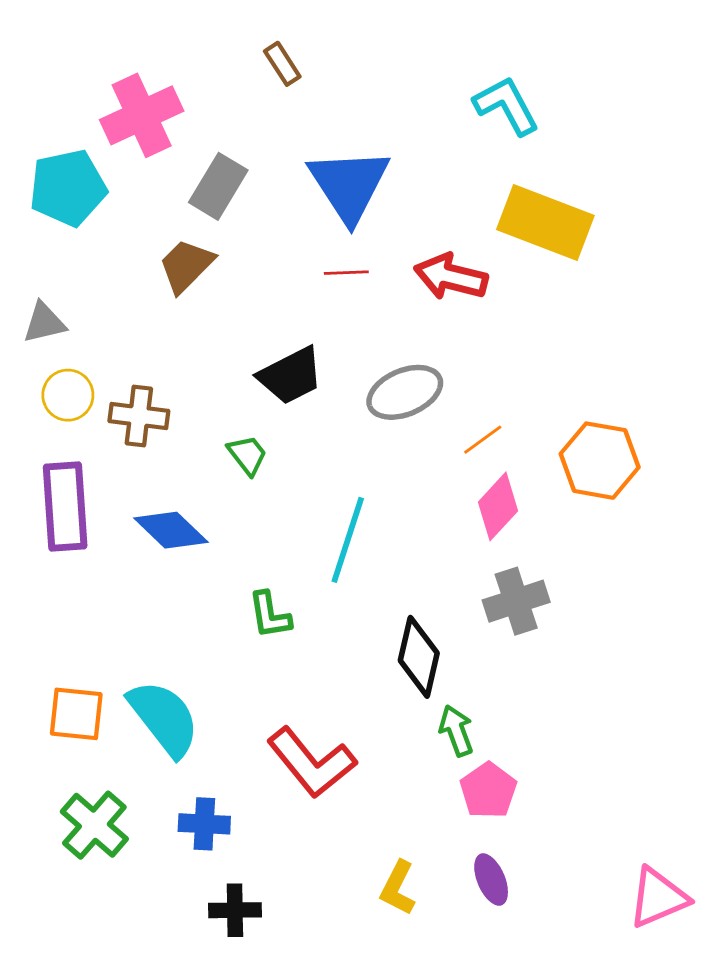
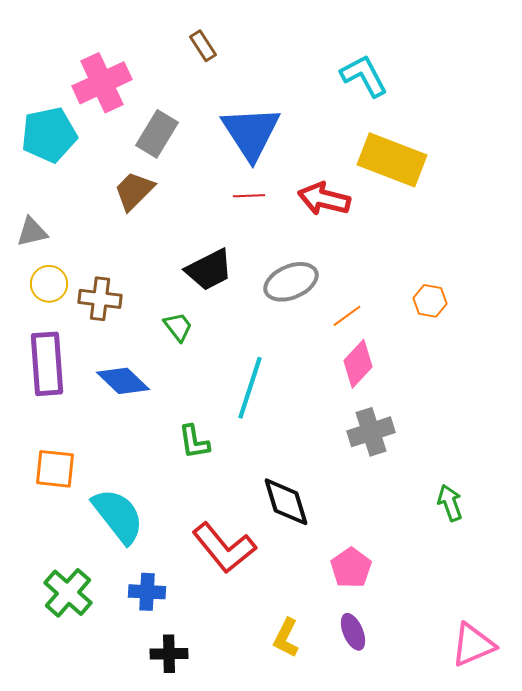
orange hexagon: (600, 461) -> (430, 301), moved, size x0.6
black diamond: (419, 657) -> (286, 502), moved, turned -30
orange square: (76, 714) -> (55, 469), moved
green arrow: (456, 731) -> (450, 503), moved

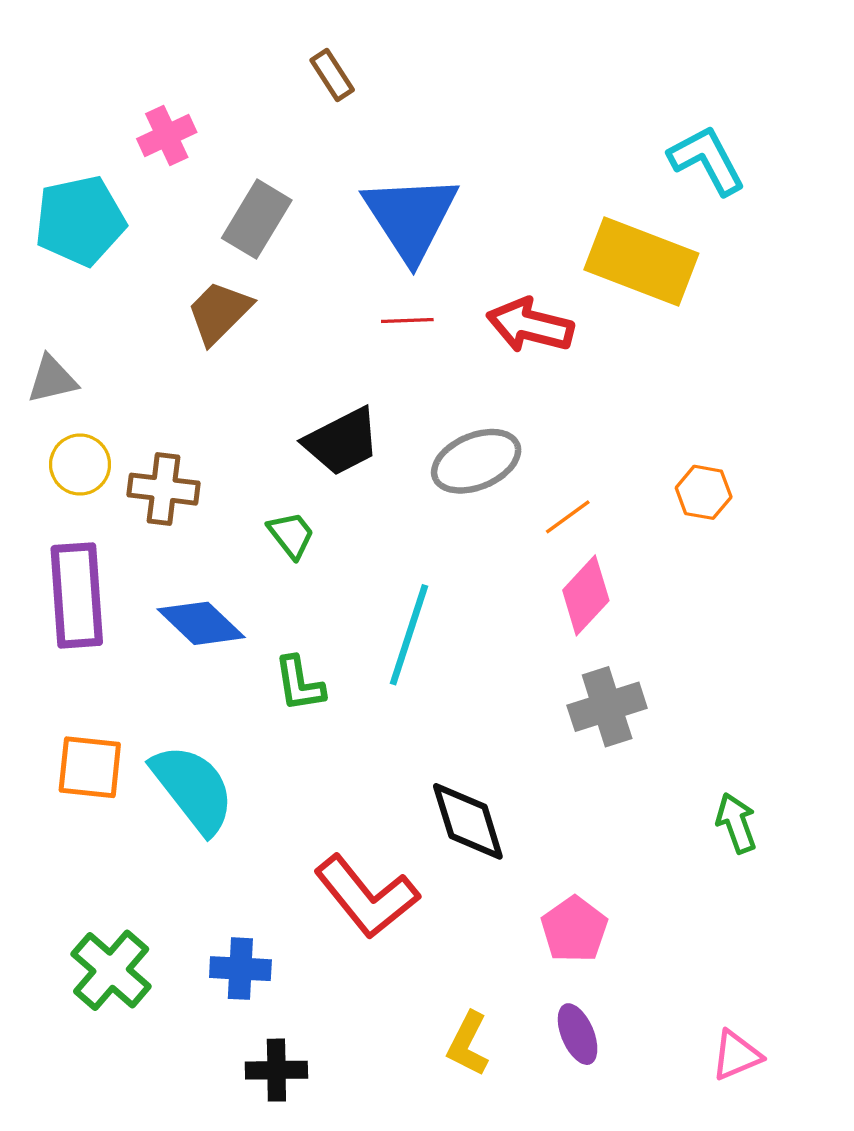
cyan L-shape: (364, 76) -> (707, 160), moved
pink cross: (102, 83) -> (167, 136), size x0.6
green L-shape: (194, 442) -> (299, 684), moved
cyan semicircle: (118, 516) -> (193, 789), moved
pink triangle: (473, 645) -> (736, 1055), moved, size x0.7

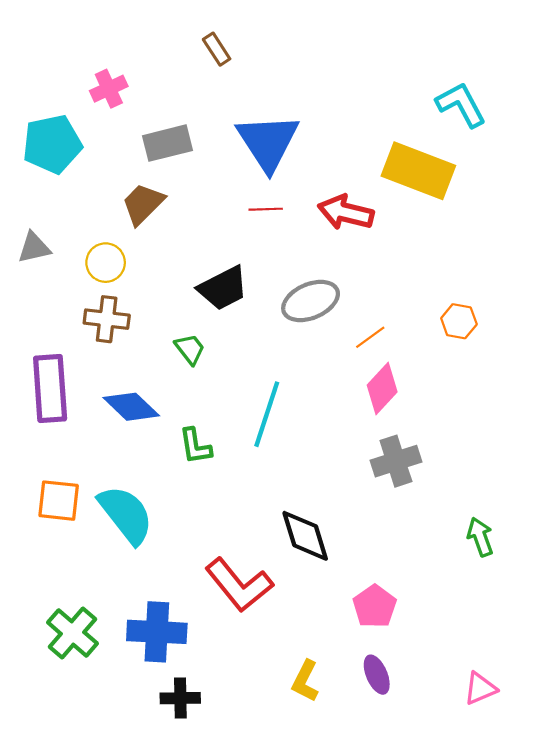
gray rectangle: (257, 219) -> (167, 143), turned 45
yellow circle: (80, 465) -> (106, 263), moved
blue cross: (240, 969) -> (157, 632), size x1.5

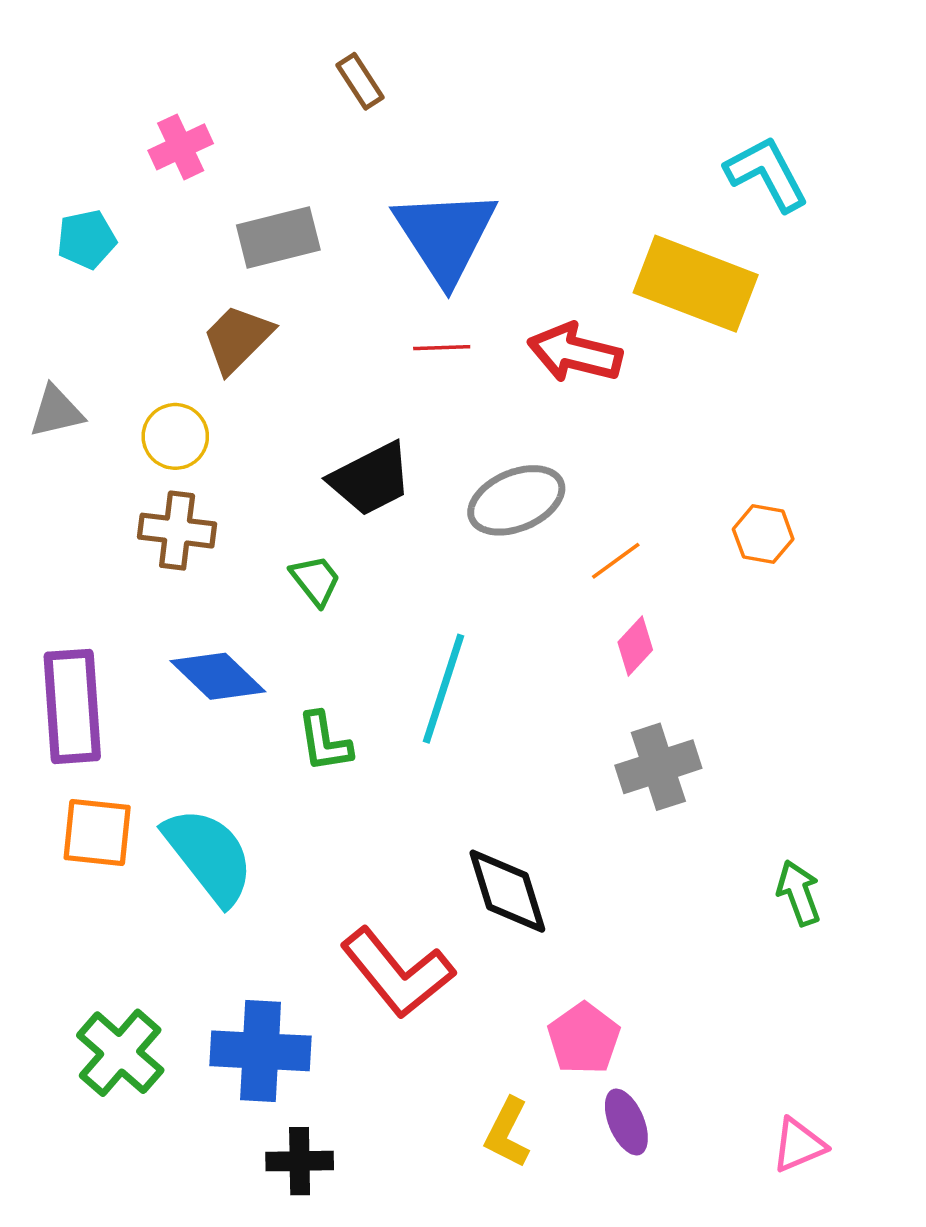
cyan pentagon: (52, 144) -> (86, 239), size x0.6
purple rectangle: (50, 389) -> (72, 706), moved
pink diamond: (382, 389) -> (635, 646), size x0.7
pink pentagon: (375, 606) -> (584, 1039), moved

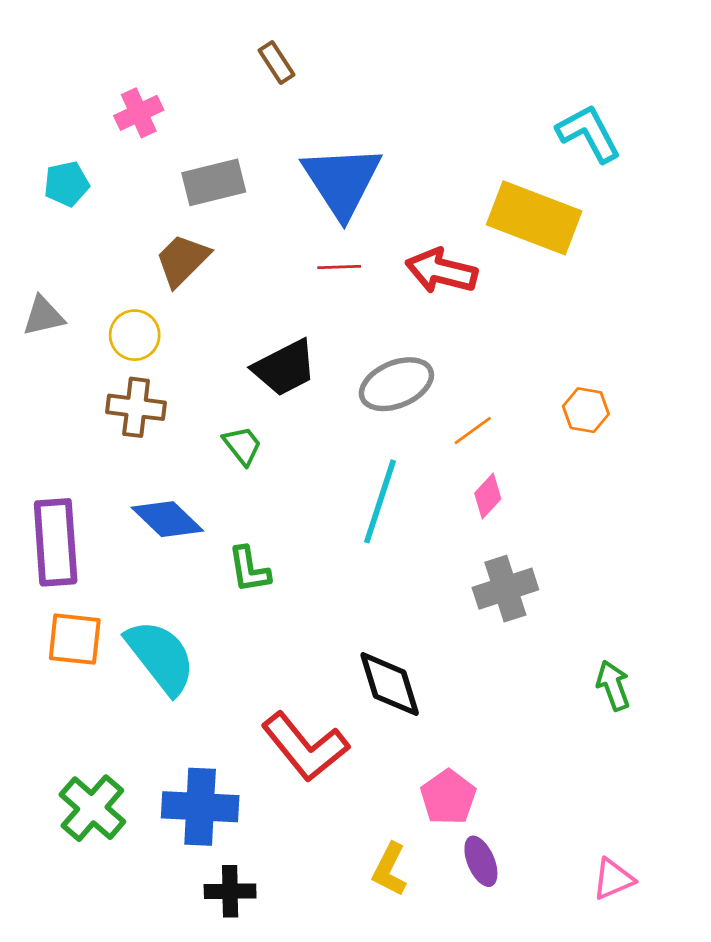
cyan line: (443, 689) -> (380, 501), moved

